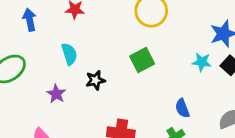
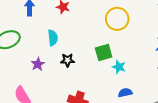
cyan star: (202, 62) -> (119, 67), moved
blue semicircle: (182, 108) -> (125, 93), turned 88

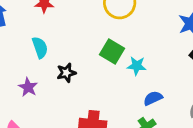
green square: (104, 52) -> (112, 52), turned -30

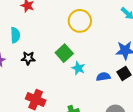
blue semicircle: (153, 98) -> (103, 77), moved

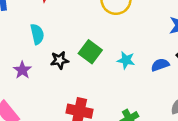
green square: (64, 53) -> (90, 52), moved

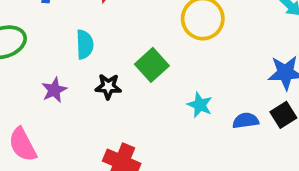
green square: (90, 52) -> (152, 65), moved

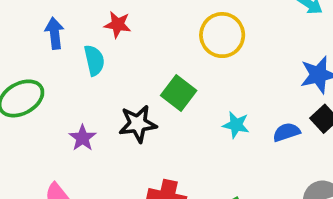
cyan semicircle: (85, 44) -> (94, 60), moved
black star: (108, 87) -> (138, 124), size x1.4

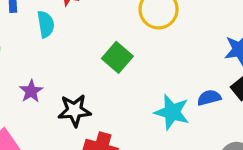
black star: (138, 124) -> (74, 110), moved
cyan star: (236, 125) -> (172, 112), moved, size x1.5

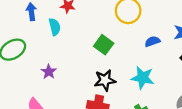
blue semicircle: (209, 98) -> (152, 41), moved
black star: (74, 110) -> (105, 80), moved

